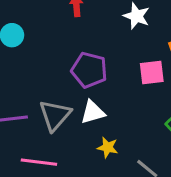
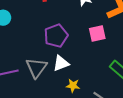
purple pentagon: (89, 70) -> (56, 36), turned -30

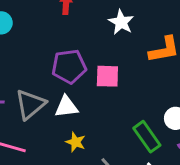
pink square: (97, 34) -> (107, 76), moved

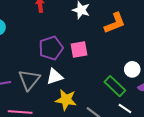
yellow star: (76, 142) -> (66, 100), size x1.5

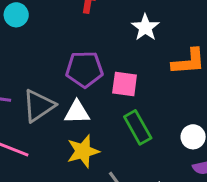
green rectangle: (115, 86) -> (138, 127), moved
yellow star: (66, 100) -> (83, 151), turned 30

